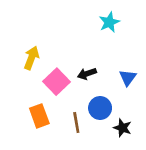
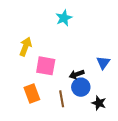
cyan star: (109, 22) -> (64, 18), moved
black arrow: (87, 74) -> (77, 74), moved
pink square: (56, 82) -> (46, 66), turned -36

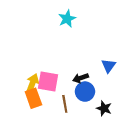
yellow arrow: (25, 47) -> (32, 84), moved
pink square: (46, 66) -> (48, 81), moved

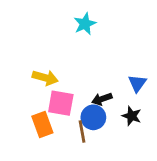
yellow arrow: (32, 84) -> (45, 78), moved, turned 84
blue circle: (85, 92) -> (93, 117), moved
black star: (104, 108) -> (132, 116), moved

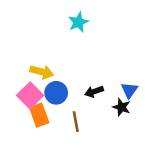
blue triangle: (137, 83) -> (129, 90), moved
pink square: (61, 103) -> (30, 95), moved, turned 35
blue circle: (93, 117) -> (56, 93), moved

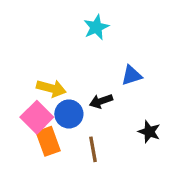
blue triangle: (129, 90) -> (132, 75), moved, turned 36
black arrow: (94, 91) -> (101, 101), moved

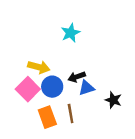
cyan star: (96, 27) -> (71, 33), moved
blue triangle: (132, 75) -> (86, 88), moved
orange rectangle: (48, 141) -> (47, 117), moved

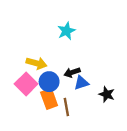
orange rectangle: (47, 117) -> (49, 99), moved

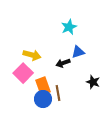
cyan star: (66, 31) -> (69, 27), moved
blue circle: (49, 82) -> (43, 99), moved
blue triangle: (81, 83) -> (78, 52), moved

